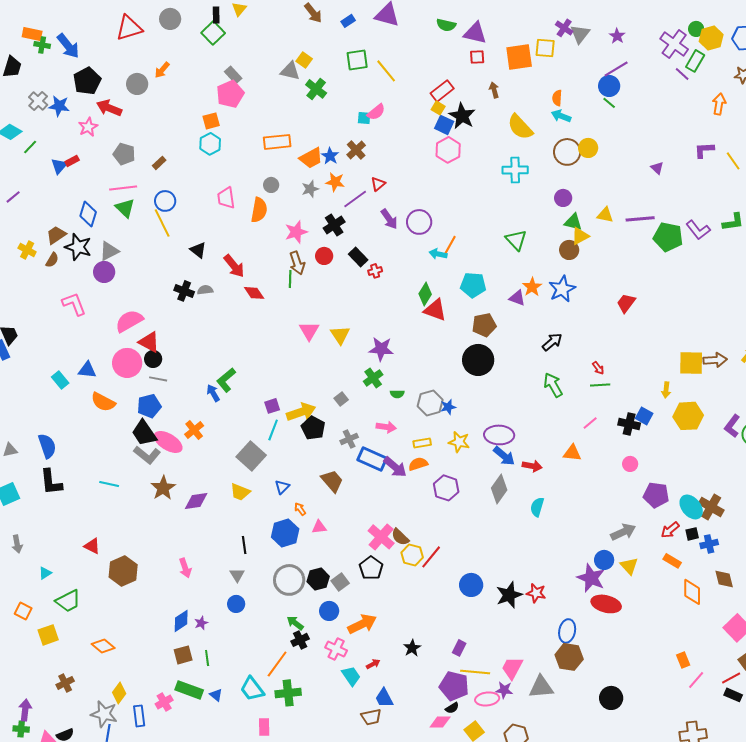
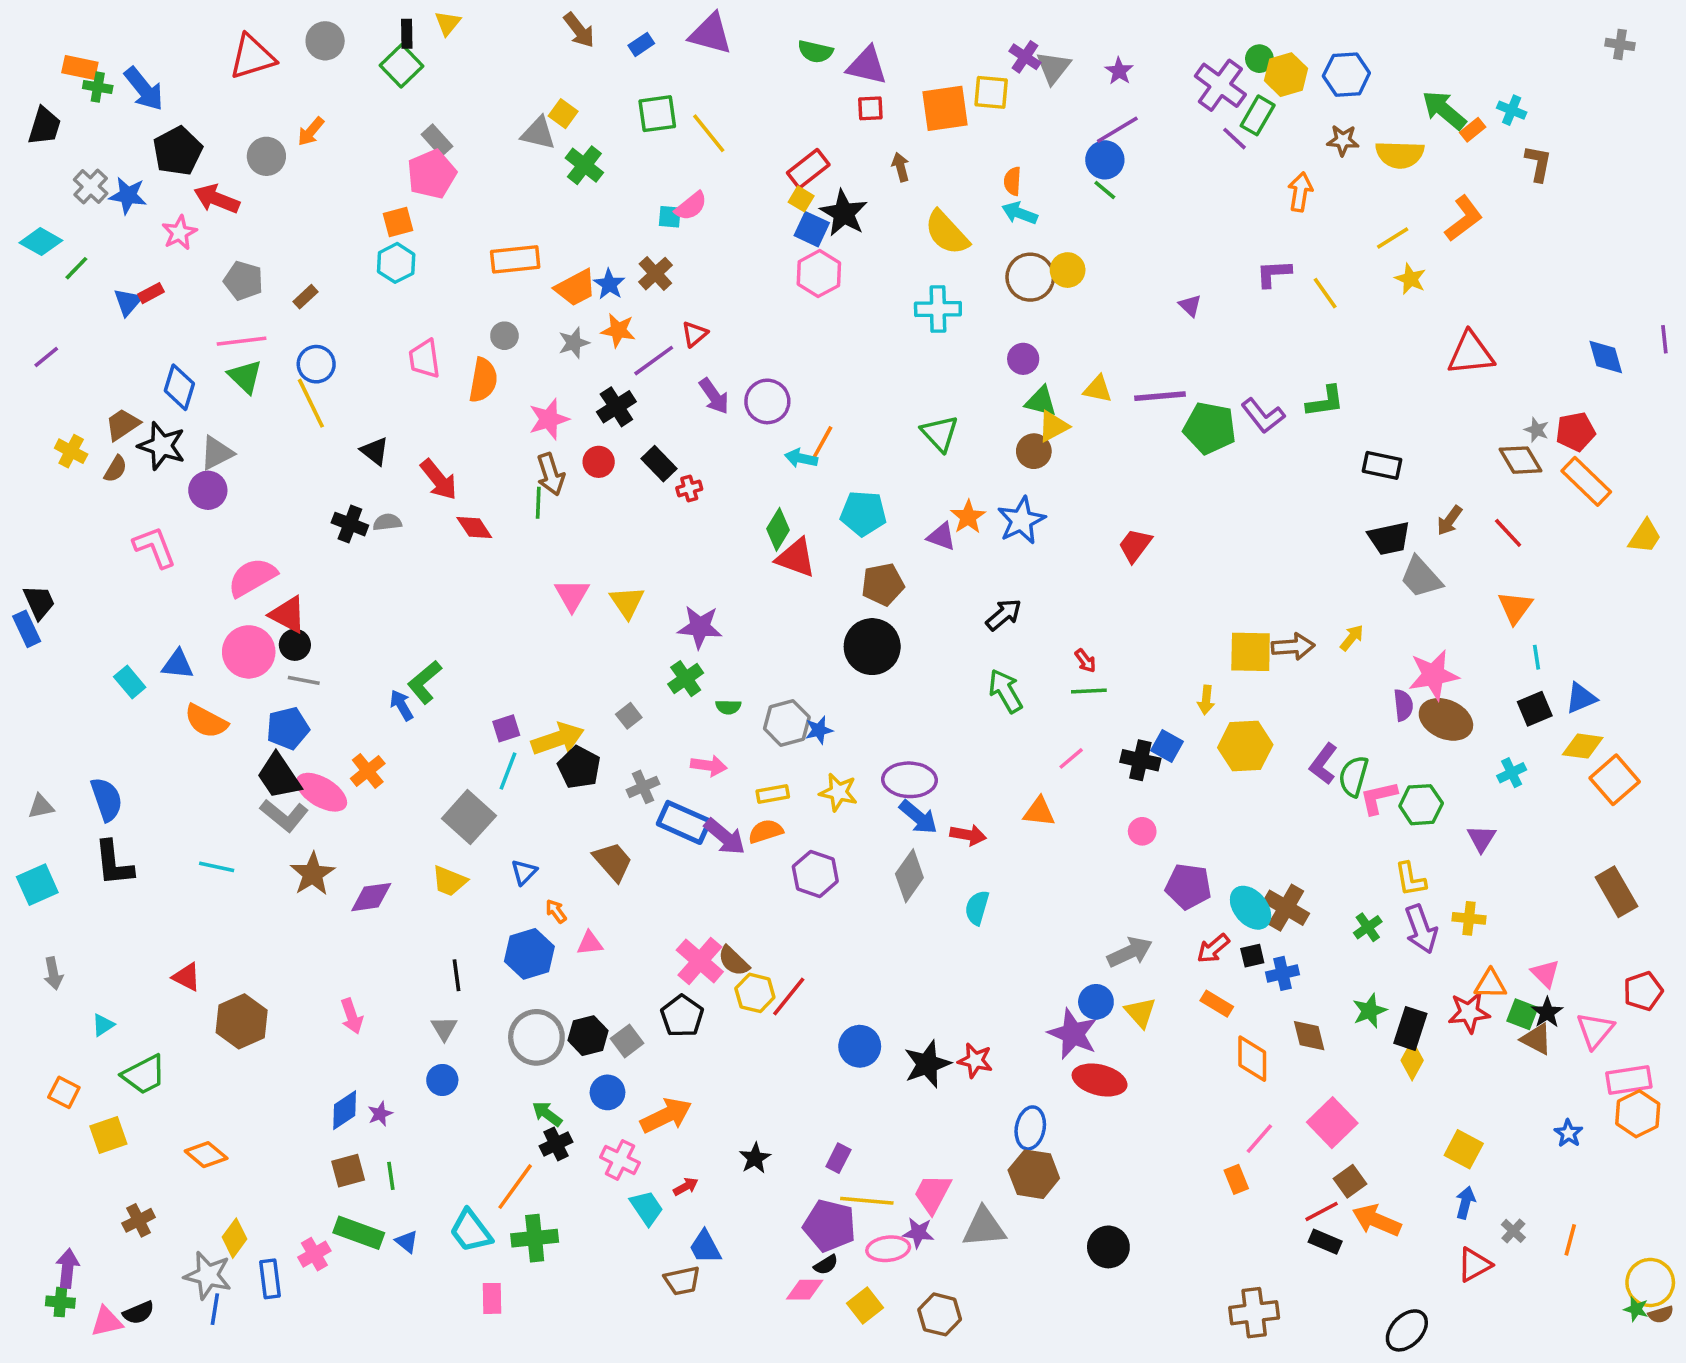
pink line: (696, 680) -> (1259, 1139), moved

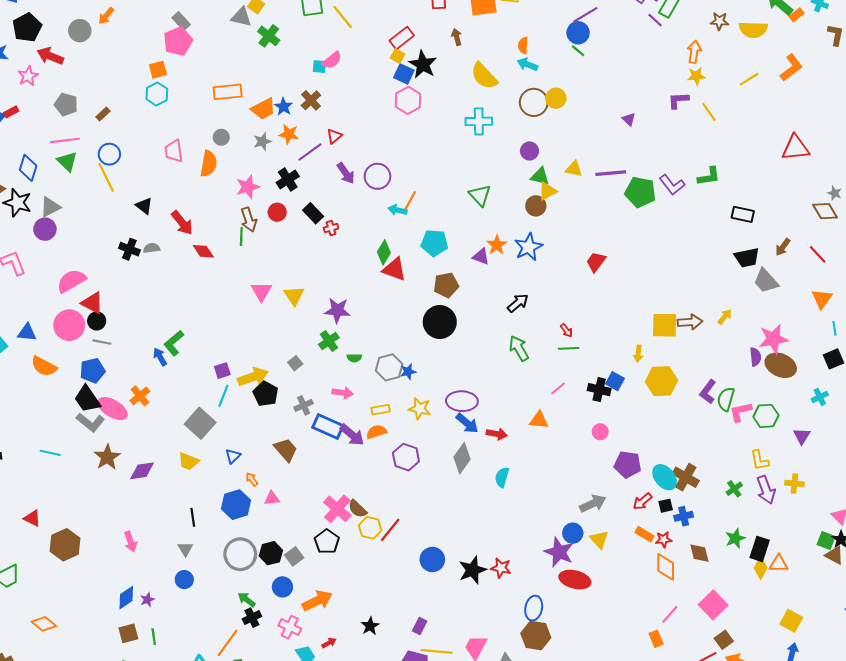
yellow star: (1410, 279) -> (696, 76), moved, turned -30
orange triangle: (1490, 984) -> (779, 564), moved
red star: (1469, 1012) -> (664, 539), moved, size x0.7

